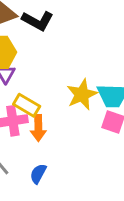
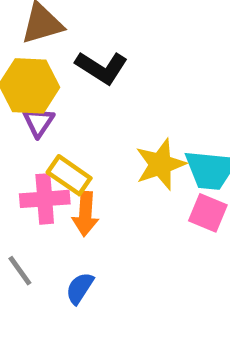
black L-shape: (38, 21) -> (102, 68), moved

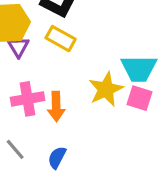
yellow star: (160, 164) -> (106, 89), moved
yellow rectangle: (69, 175) -> (61, 39), moved

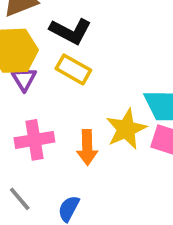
orange arrow: (56, 106) -> (87, 147), moved

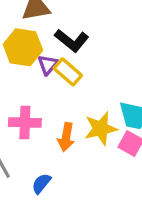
purple triangle: (24, 79) -> (48, 65), moved

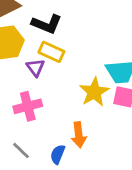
purple triangle: (48, 65) -> (35, 68), moved
orange arrow: (66, 137) -> (79, 135), moved

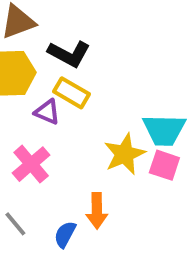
purple triangle: (35, 68) -> (47, 112), turned -36
pink cross: (28, 106) -> (31, 164), turned -32

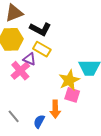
pink cross: (31, 164) -> (20, 71), moved
pink square: (164, 165) -> (72, 95), moved

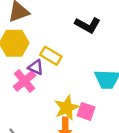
black L-shape: (40, 29) -> (88, 25), moved
yellow star: (69, 80) -> (67, 108), moved

